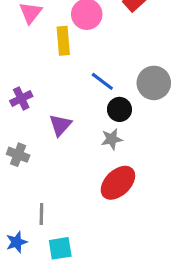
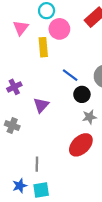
gray star: (112, 139) -> (89, 117), moved
gray line: (41, 214) -> (37, 164), moved
blue star: (17, 242) -> (20, 186), moved

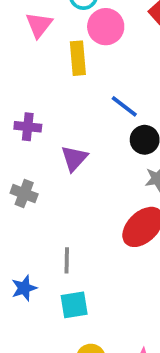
purple cross: (14, 87) -> (28, 127), turned 32
blue star: (20, 186) -> (24, 288), moved

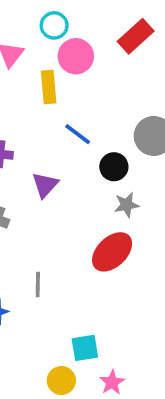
blue line: (124, 106) -> (78, 134), moved
cyan square: (74, 305) -> (85, 348), moved

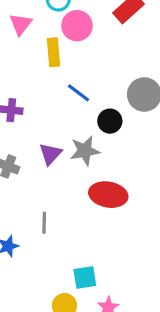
purple triangle: (45, 185) -> (50, 154), moved
gray star: (127, 205) -> (85, 151), moved, size x1.4
red ellipse: (112, 252) -> (108, 195), turned 54

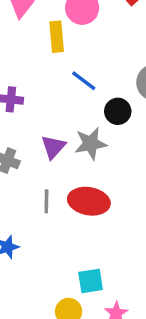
red ellipse: (108, 195) -> (89, 201), moved
gray line: (44, 223) -> (46, 201), moved

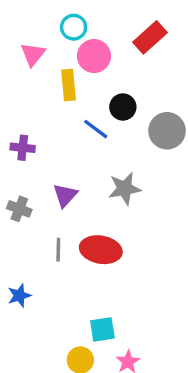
black circle: (118, 111) -> (123, 107), moved
gray star: (91, 144) -> (125, 189), moved

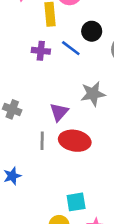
purple cross: (23, 148) -> (41, 51), moved
purple triangle: (65, 195) -> (59, 112), moved

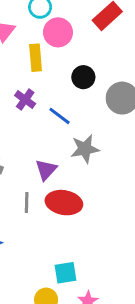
blue line: (71, 48) -> (59, 116), moved
purple cross: (41, 51) -> (25, 100), turned 30

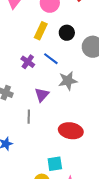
yellow rectangle: (36, 58) -> (41, 31), moved, turned 30
purple cross: (25, 100) -> (28, 62), moved
red ellipse: (64, 203) -> (71, 131), moved

